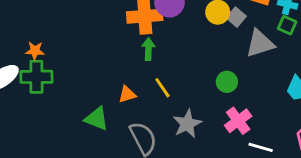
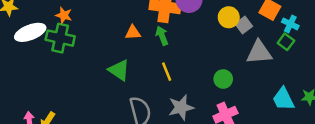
green arrow: (148, 49) -> (162, 36), turned -36
orange triangle: (127, 94) -> (133, 33), moved
green triangle: (97, 119) -> (119, 70), moved

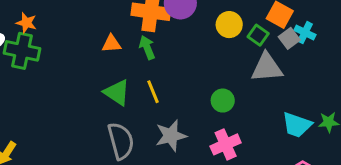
gray square: (244, 25) -> (289, 38), moved
green square: (286, 42) -> (258, 35), moved
green triangle: (119, 70) -> (117, 92), moved
cyan trapezoid: (283, 99) -> (297, 125), turned -45

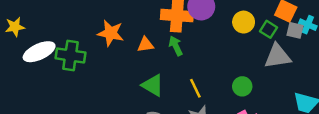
orange star: (26, 23) -> (111, 33), moved, size x1.5
gray square: (289, 38) -> (295, 30), turned -36
yellow line: (153, 92) -> (195, 88), moved

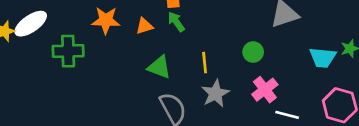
white ellipse: (39, 52) -> (31, 24), moved
yellow line: (195, 88) -> (205, 63), turned 30

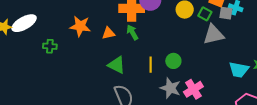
green cross: (68, 51) -> (50, 46), size x0.6
green circle: (253, 52) -> (173, 61), moved
gray star: (215, 93) -> (170, 88), moved, turned -30

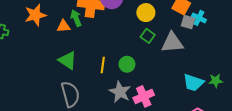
green square: (205, 14) -> (148, 36), moved
orange star: (80, 26) -> (35, 15), turned -30
green arrow: (132, 32) -> (76, 18), moved

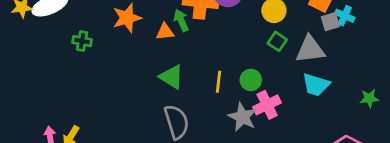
gray square: (188, 22) -> (330, 22), turned -32
cyan trapezoid: (193, 83) -> (316, 85), moved
pink cross: (144, 96) -> (267, 105), moved

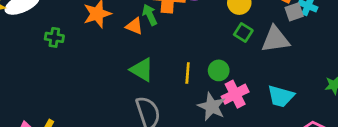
orange triangle: (165, 32) -> (134, 26), turned 30
cyan trapezoid: (316, 85) -> (281, 96), moved

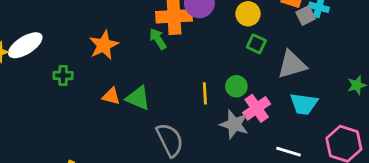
orange triangle: (134, 26) -> (111, 96), moved
gray triangle: (275, 39) -> (292, 64), moved
green triangle: (142, 70) -> (138, 98), moved

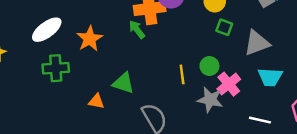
white ellipse: (25, 45) -> (47, 30), moved
green cross: (63, 75) -> (56, 68), size x1.5
orange triangle: (111, 96) -> (96, 101), moved

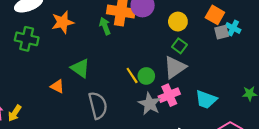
gray triangle: (257, 43) -> (175, 67), moved, turned -30
green circle: (209, 66) -> (146, 76), moved
yellow line: (182, 74) -> (132, 75), turned -42
orange triangle: (96, 101) -> (57, 86), moved

